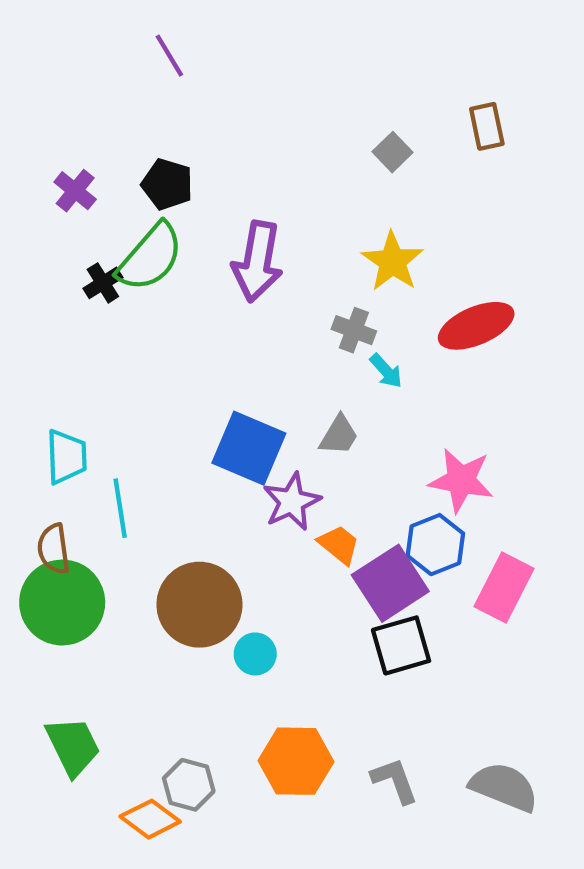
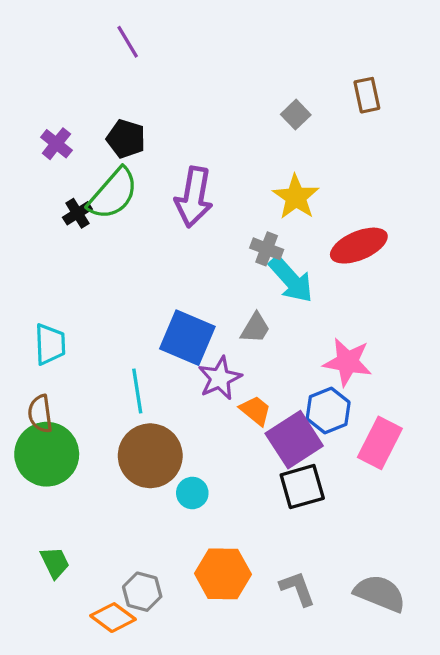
cyan arrow: (386, 371) -> (291, 280), size x1.8
cyan line: (120, 508) -> (137, 391), moved
green trapezoid: (73, 746) -> (55, 563), size x0.7

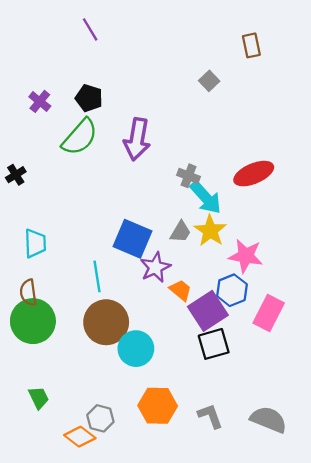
brown rectangle: (367, 95) -> (251, 45), moved
yellow star: (296, 197) -> (210, 231), moved
black cross: (77, 213) -> (16, 175), moved
cyan circle: (192, 493) -> (136, 349), size x1.6

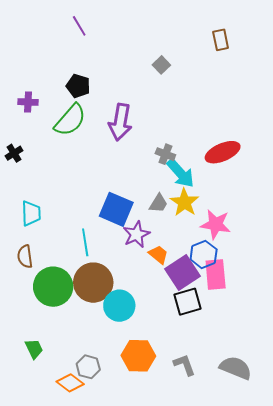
gray square: (209, 81) -> (161, 65), moved
purple cross: (40, 101) -> (28, 102), moved, turned -36
pink rectangle: (269, 313) -> (216, 275), moved, turned -32
green circle: (33, 321) -> (53, 287), moved

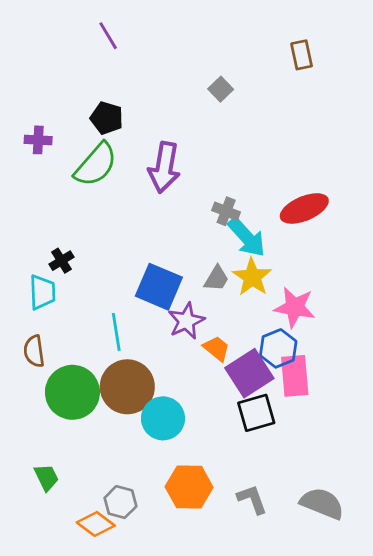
black cross: (14, 153) -> (61, 261), moved

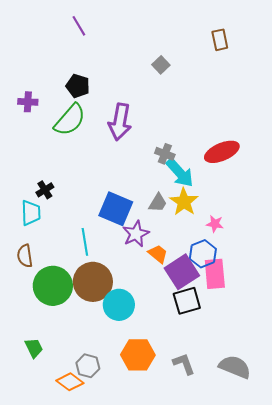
pink star: (295, 307) -> (215, 224), size x0.6

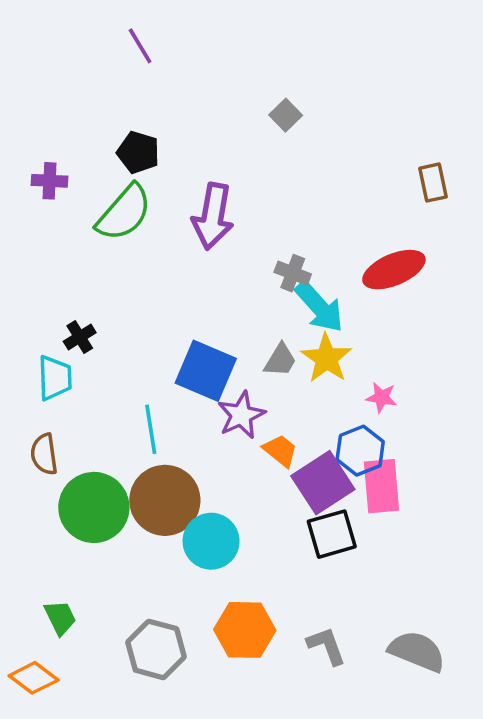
brown rectangle: (220, 40) -> (433, 183), moved
gray hexagon: (88, 366) -> (156, 649), size x1.4
orange diamond: (70, 382) -> (34, 678), moved

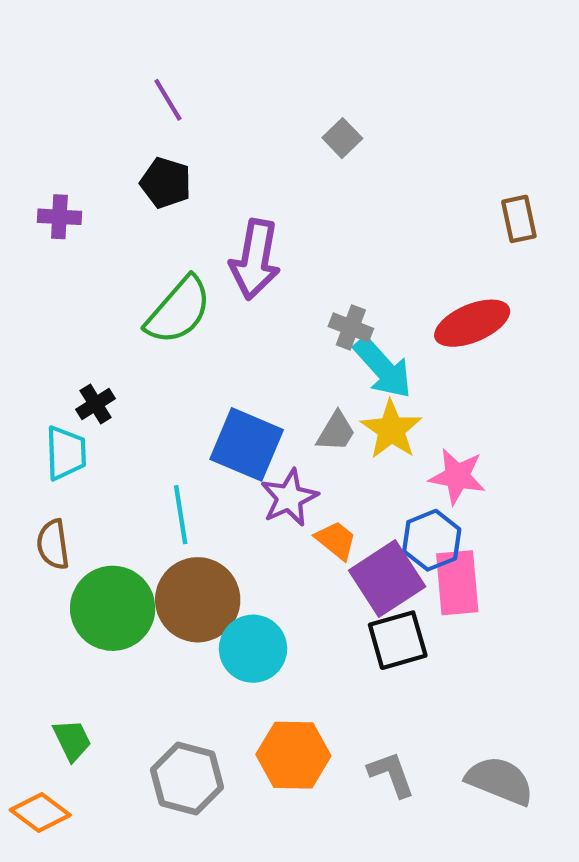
purple line: (140, 46) -> (168, 100), moved
green semicircle: (124, 213) -> (179, 310), moved
pink star: (381, 397) -> (457, 476), size x1.5

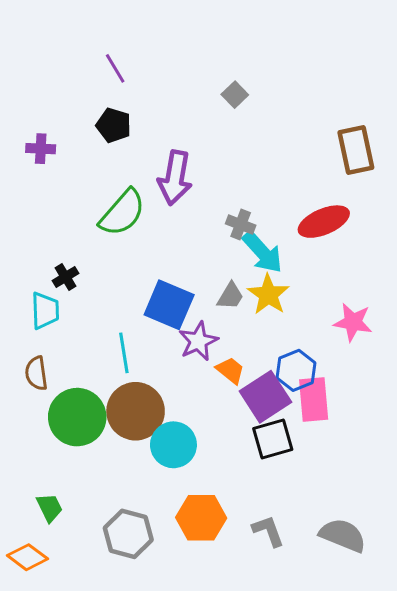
brown rectangle: (519, 219) -> (356, 150), size x1.5
pink star: (457, 476) -> (353, 322), moved

